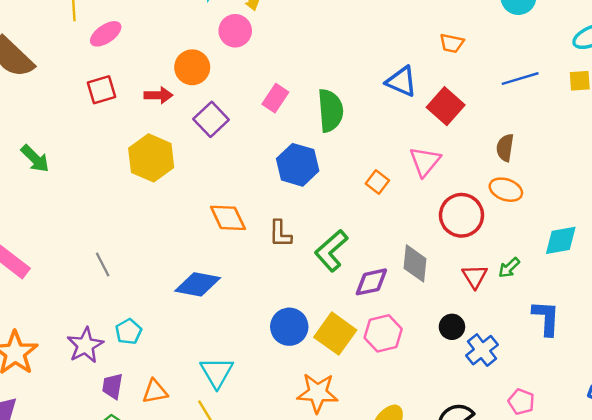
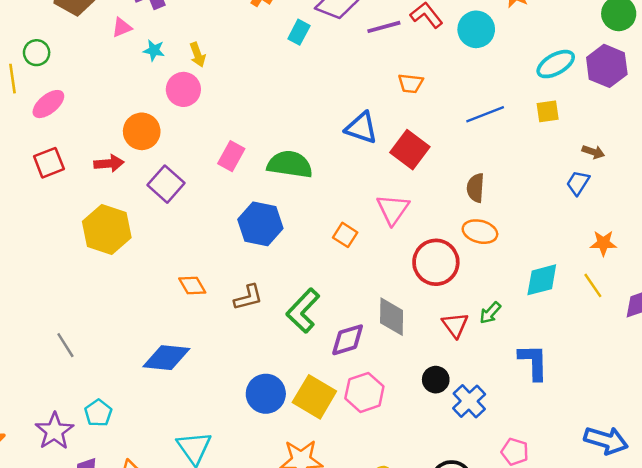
green semicircle: (330, 111) -> (290, 164), turned -72
orange diamond: (228, 218) -> (192, 285), size x0.7
brown L-shape: (280, 234) -> (248, 297), turned -100

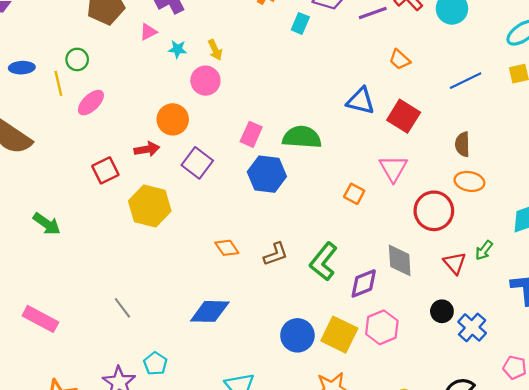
orange trapezoid: (411, 83) -> (400, 59), turned 40
red square: (49, 163) -> (105, 170), moved
blue hexagon: (260, 224) -> (267, 174), moved

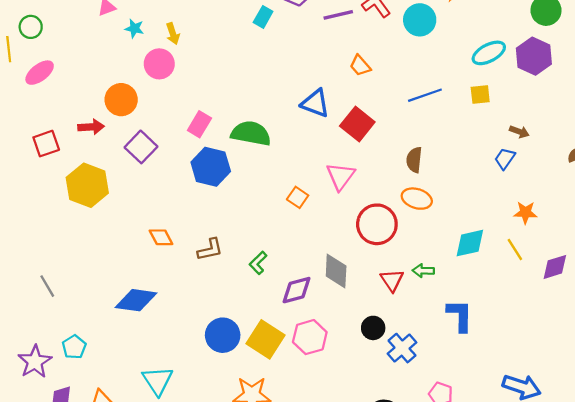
green arrow: (484, 250) -> (423, 271), turned 48
green L-shape: (323, 262) -> (258, 263), size x0.6

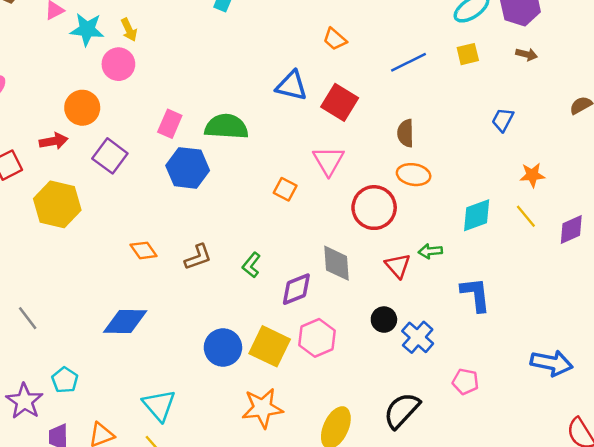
cyan star: (134, 28) -> (87, 29), size x1.6
brown arrow: (519, 132) -> (527, 54), moved

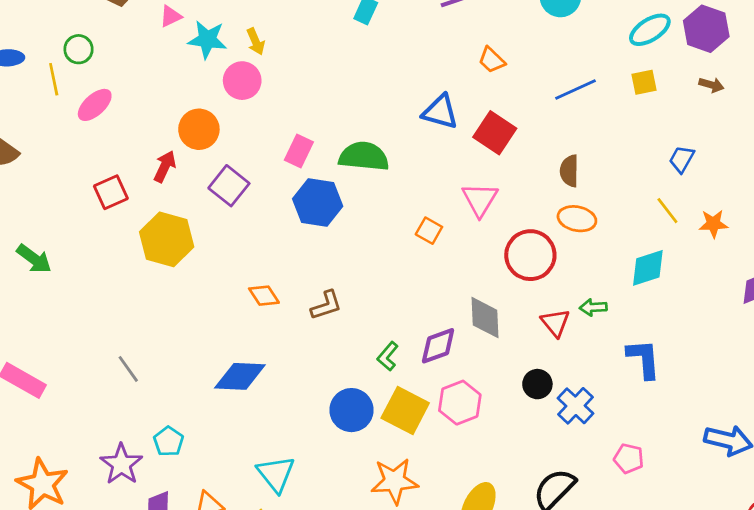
red arrow: (54, 141) -> (165, 167), turned -56
yellow line: (526, 216) -> (667, 211), moved
green L-shape: (251, 265) -> (388, 356), moved

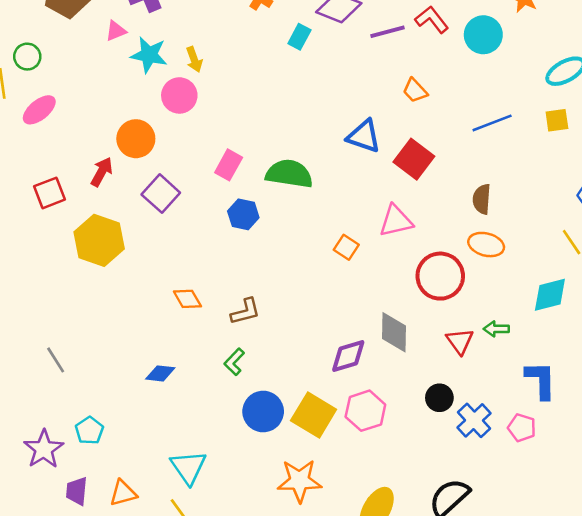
pink triangle: (480, 200) -> (396, 221), turned 42
blue hexagon: (318, 202) -> (243, 214), size x0.7
green L-shape: (388, 356) -> (234, 362), moved
blue diamond: (240, 376) -> (160, 373), size x0.6
pink pentagon: (629, 458) -> (522, 428), moved

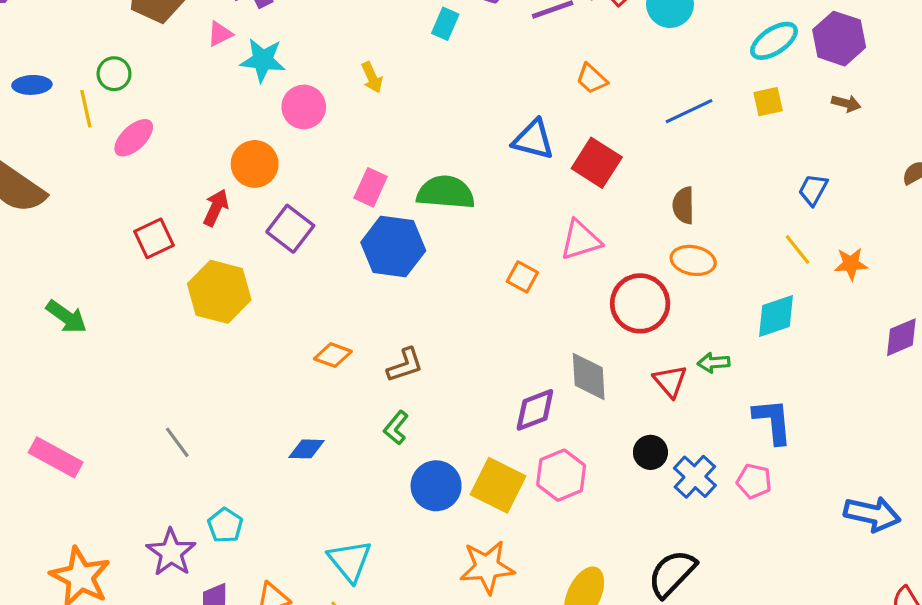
yellow arrow: (194, 59) -> (372, 77), moved
blue hexagon: (243, 214) -> (393, 246), size x1.6
orange diamond: (187, 299) -> (333, 355), turned -36

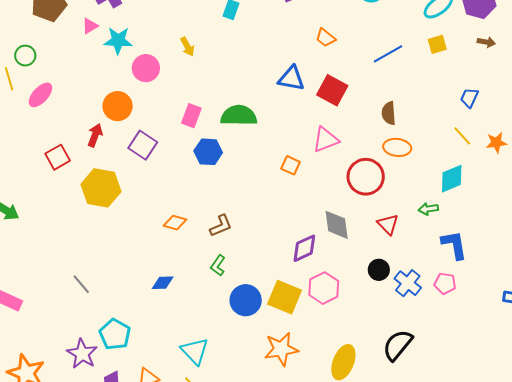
blue hexagon: (393, 246) -> (208, 152), size x0.7
green arrow: (714, 363) -> (428, 209), moved
cyan pentagon: (225, 525) -> (115, 334), size x1.4

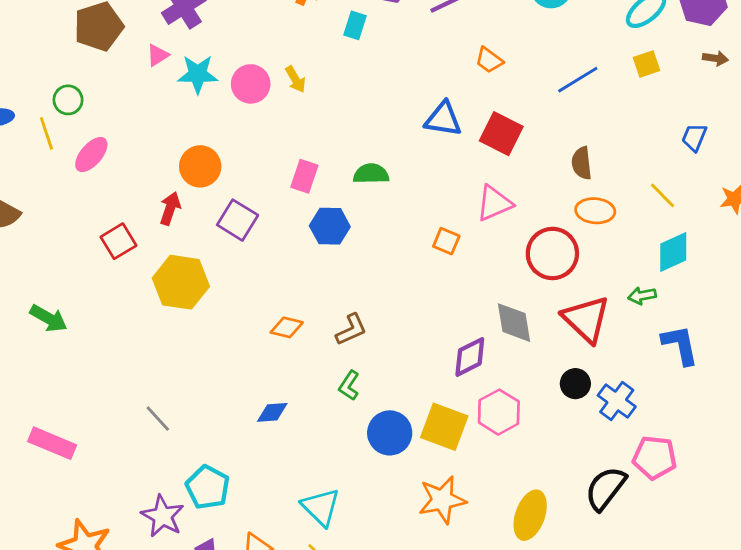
pink circle: (146, 68) -> (251, 84), moved
green semicircle: (239, 116) -> (371, 174), size x0.7
yellow line: (462, 136) -> (663, 195), moved
red triangle: (388, 224) -> (586, 319), size x1.6
pink pentagon: (445, 283) -> (655, 457), moved, size x1.4

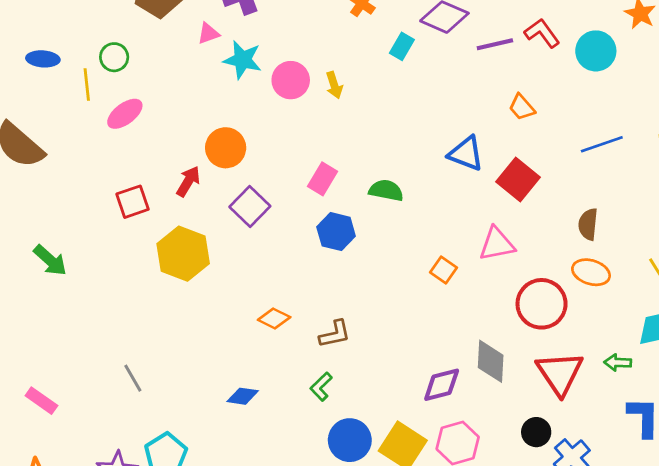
pink rectangle: (52, 443) -> (41, 401), moved, size x0.7

